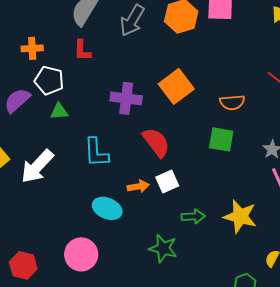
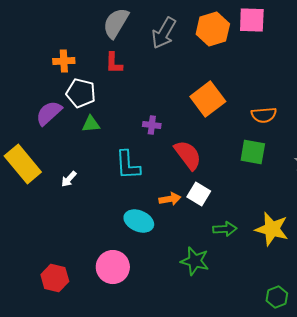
purple cross: (126, 98) -> (152, 125), moved, size x0.6
white arrow: (37, 166) -> (69, 179), size x0.5
white square: (167, 181) -> (199, 194), turned -35

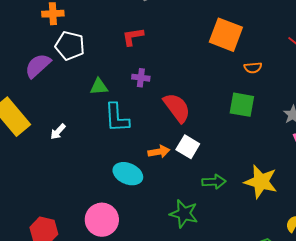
red L-shape: (114, 63) -> (133, 37), moved, turned 80
orange square: (208, 99) -> (226, 35), moved, turned -32
orange semicircle: (264, 115) -> (253, 68), size x0.7
green triangle: (91, 124) -> (99, 87), moved

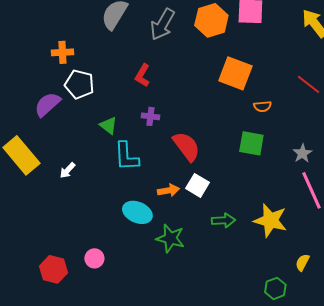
red L-shape: (133, 37) -> (142, 75), turned -50
green triangle: (99, 87) -> (108, 125), turned 42
green star: (184, 214) -> (170, 238), moved
pink circle: (102, 220) -> (94, 258), moved, size x0.6

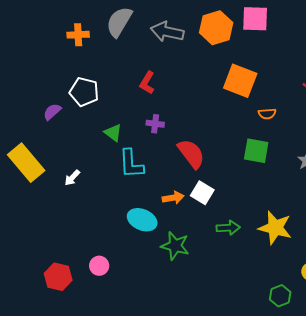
gray arrow: (162, 24) -> (167, 32), turned 72
orange cross: (62, 52) -> (78, 35), moved
purple semicircle: (47, 104) -> (52, 112), size x0.7

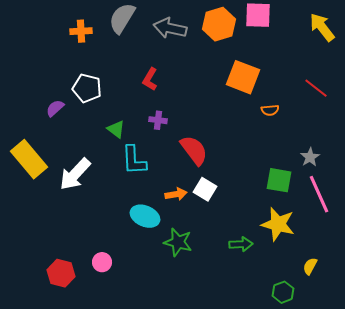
green square: (256, 151) -> (279, 180), moved
white arrow: (72, 178) -> (75, 174), size x2.0
green arrow: (228, 228) -> (241, 244), moved

